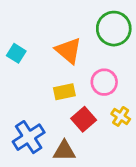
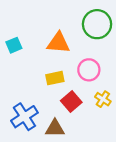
orange triangle: (68, 51) -> (58, 43), turned -35
cyan square: (16, 53) -> (14, 45), turned 35

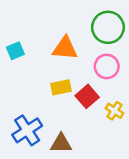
pink circle: (89, 70) -> (107, 66), moved
red square: (71, 101) -> (87, 96), moved

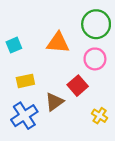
yellow rectangle: (61, 87) -> (25, 81), moved
yellow cross: (114, 111) -> (100, 116), moved
brown triangle: (61, 143) -> (54, 102), moved, turned -36

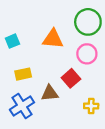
brown triangle: (54, 102) -> (50, 93), turned 30
yellow cross: (100, 116) -> (91, 106), turned -32

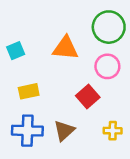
brown triangle: (50, 93) -> (64, 131), moved, turned -36
blue cross: (22, 106) -> (27, 131), turned 35

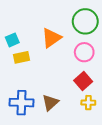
orange triangle: (65, 48) -> (51, 38), turned -40
yellow rectangle: (29, 91) -> (22, 57), moved
red square: (88, 97) -> (83, 81), moved

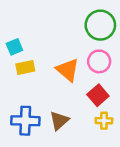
orange triangle: (51, 38) -> (68, 70), moved, turned -45

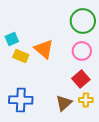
yellow rectangle: (25, 67) -> (21, 56), turned 35
orange triangle: (68, 70) -> (44, 49), moved
brown triangle: (59, 121) -> (64, 103), moved

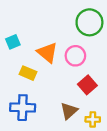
pink circle: (82, 51) -> (75, 56), moved
yellow rectangle: (21, 56) -> (28, 73), moved
yellow cross: (86, 100) -> (93, 119), moved

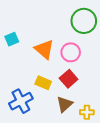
yellow rectangle: (28, 73) -> (43, 83), moved
red square: (87, 85) -> (69, 79), moved
blue cross: (23, 108) -> (21, 101), turned -30

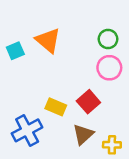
green circle: (84, 21) -> (108, 39), moved, size x0.6
orange triangle: (44, 49) -> (48, 40), moved
pink circle: (71, 52) -> (109, 68), moved

